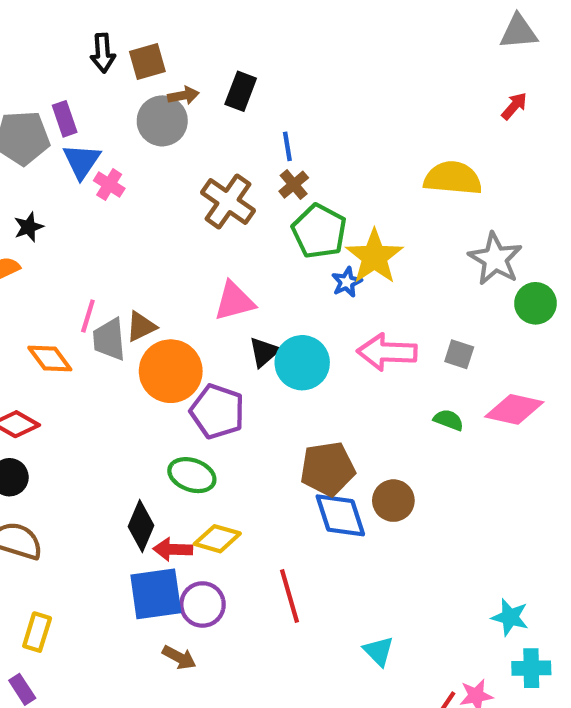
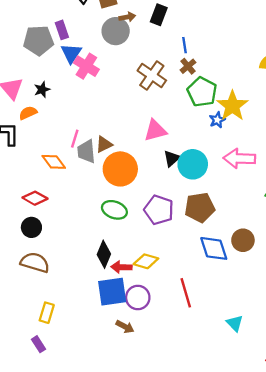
pink cross: (109, 185) -> (86, 66), size x1.5
purple pentagon: (217, 411) -> (159, 210), moved
brown pentagon: (328, 469) -> (200, 208), moved
green ellipse: (192, 475) -> (114, 210), moved

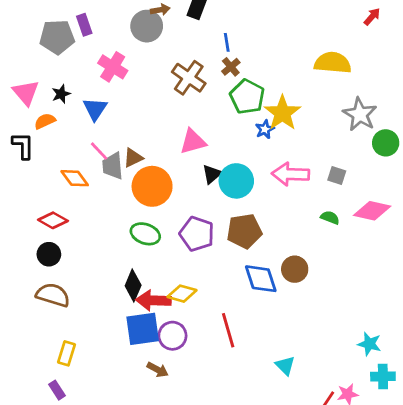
blue triangle: (71, 53) -> (95, 109), moved
pink line: (75, 139) -> (99, 151), turned -60
red arrow: (121, 267) -> (153, 300), size x1.4

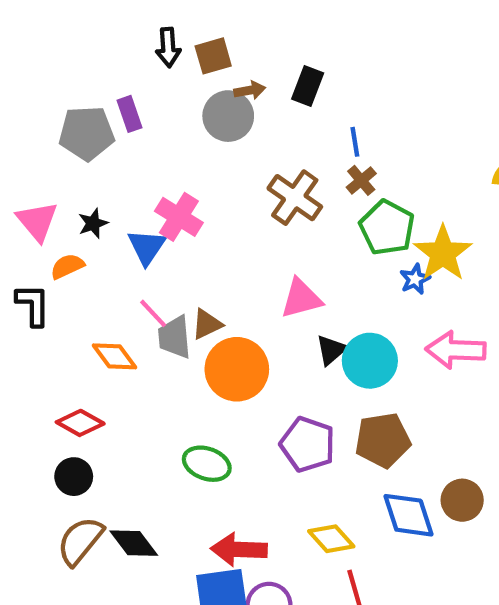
pink cross: (113, 67) -> (179, 217), moved
green ellipse: (145, 234) -> (207, 464), moved
black diamond: (133, 285) -> (134, 543), moved, turned -60
yellow diamond: (182, 294) -> (331, 539), moved, turned 32
brown semicircle: (53, 295) -> (80, 541), turned -68

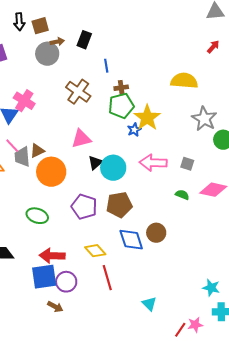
brown cross: (361, 180) -> (121, 88), moved, turned 32
green pentagon: (387, 228) -> (121, 106), turned 30

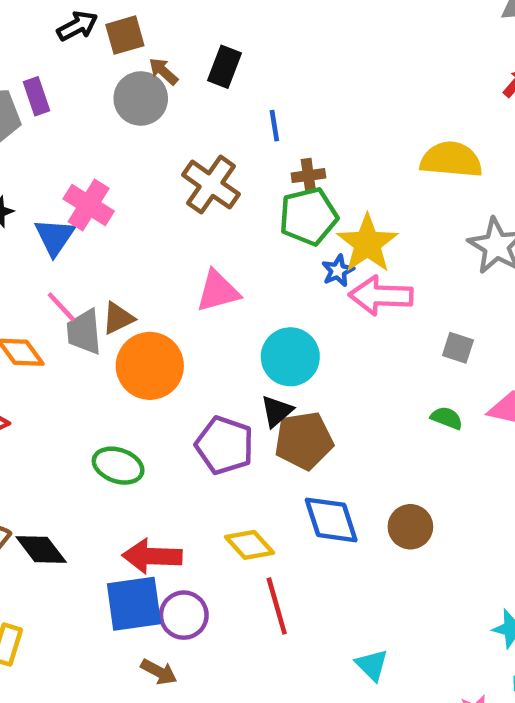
black arrow: (19, 22) -> (77, 26), turned -114
brown arrow: (57, 42) -> (163, 71), turned -128
black triangle: (95, 163) -> (277, 411), moved
pink arrow: (153, 163) -> (381, 296), moved
brown circle: (156, 233) -> (410, 527), moved

